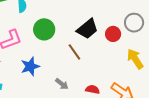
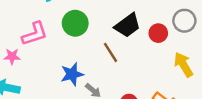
blue star: (30, 66) -> (72, 74), moved

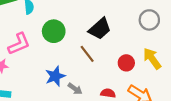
red circle: (158, 33) -> (126, 63), moved

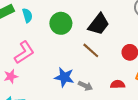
green circle: (54, 31) -> (61, 23), moved
blue star: (55, 76) -> (64, 77), turned -30

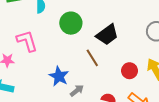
pink L-shape: (24, 53) -> (27, 41), turned -90
gray arrow: (85, 86) -> (77, 91), turned -80

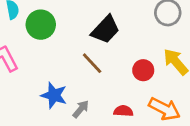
green circle: (71, 23) -> (41, 25), moved

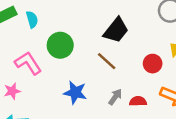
green circle: (41, 25) -> (60, 45), moved
gray arrow: (81, 109) -> (115, 97), moved

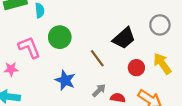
black trapezoid: (116, 30) -> (124, 38), moved

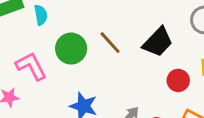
brown line: (97, 58) -> (110, 43), moved

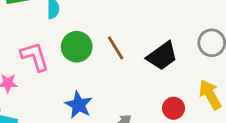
red circle: (178, 80) -> (174, 108), moved

